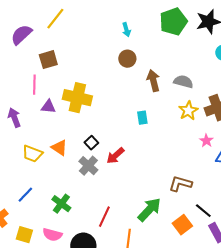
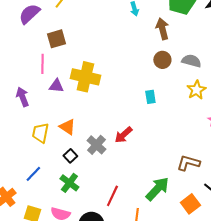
brown circle: (127, 59) -> (162, 60), moved
brown arrow: (153, 81) -> (162, 29), moved
black square: (91, 143) -> (70, 156), moved
yellow trapezoid: (32, 154) -> (40, 133), turned 80

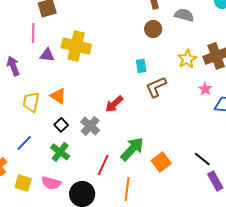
gray semicircle: (191, 61) -> (184, 15), moved
gray cross: (96, 145) -> (90, 126), moved
brown L-shape: (188, 163) -> (156, 87), moved, turned -40
green arrow: (157, 189) -> (132, 149), moved
orange square: (190, 204) -> (161, 162), moved

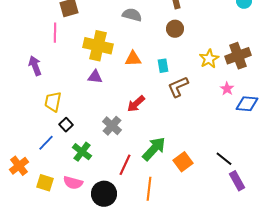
gray semicircle: (184, 15) -> (132, 15), moved
purple triangle: (47, 55) -> (95, 77), moved
orange triangle: (58, 96) -> (133, 59), moved, turned -36
black square: (61, 125) -> (66, 125), moved

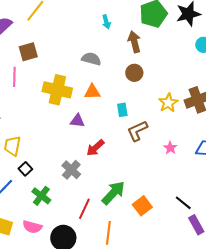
orange triangle: (133, 59) -> (92, 92), moved
purple triangle: (95, 77) -> (77, 121), moved
pink star: (227, 89) -> (170, 148), moved

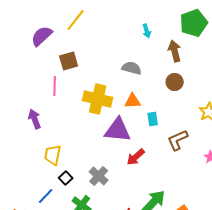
cyan rectangle: (122, 110) -> (153, 119), moved
purple triangle: (77, 121) -> (118, 130), size x1.8
gray cross: (71, 170) -> (99, 176), moved

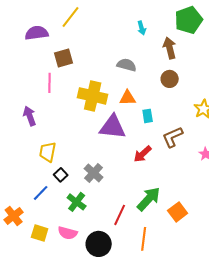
purple semicircle: (42, 36) -> (37, 33), turned 35
red arrow: (136, 157) -> (143, 154), moved

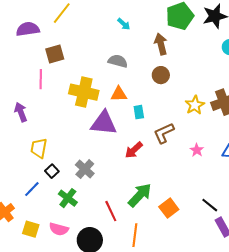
cyan arrow: (142, 28) -> (124, 24), moved, turned -32
red line: (120, 215) -> (111, 211), turned -50

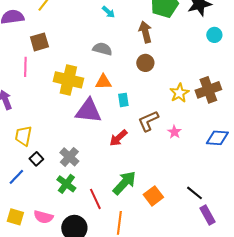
pink star: (197, 150) -> (174, 132), moved
green cross: (68, 198) -> (66, 184), moved

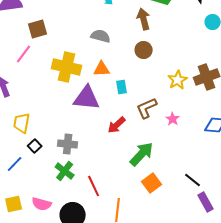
pink line: (25, 67) -> (24, 54), turned 36
gray cross: (69, 157) -> (68, 144), turned -36
green arrow: (124, 183) -> (142, 154), moved
yellow square: (15, 217) -> (14, 204), turned -30

